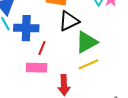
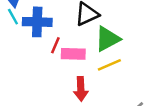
pink rectangle: (37, 68) -> (73, 54), moved

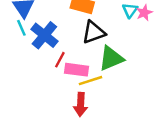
blue cross: (37, 22) -> (44, 35), turned 32
yellow line: (109, 65) -> (91, 81), moved

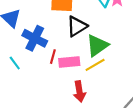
cyan line: (21, 28) -> (15, 63), moved
yellow line: (91, 81) -> (95, 65), moved

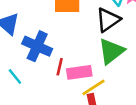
black triangle: (77, 26) -> (108, 20), moved
yellow line: (95, 65) -> (93, 87), moved

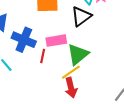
green triangle: (111, 51) -> (78, 54), moved
pink rectangle: (79, 72) -> (56, 41), moved

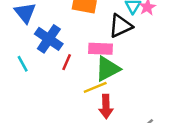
pink rectangle: (56, 41) -> (100, 49), moved
red arrow: (71, 88) -> (106, 106), moved

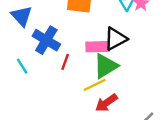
black triangle: (120, 26) -> (115, 39), moved
red arrow: (106, 106) -> (106, 103), turned 60

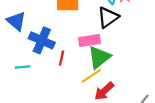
black triangle: (115, 39) -> (108, 17), moved
cyan line: (22, 66) -> (23, 67), turned -56

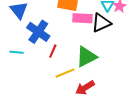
pink rectangle: (90, 41) -> (82, 18), moved
yellow line: (91, 76) -> (65, 73), moved

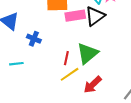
blue cross: (38, 32) -> (34, 39), size x0.6
red line: (53, 51) -> (66, 58), moved

